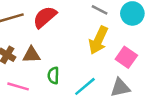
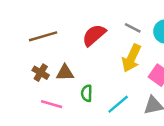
red semicircle: (45, 17) -> (94, 35), moved

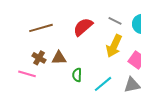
pink line: (52, 104) -> (27, 74), moved

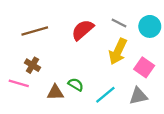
brown triangle: (59, 58) -> (55, 92), moved
green semicircle: (77, 75) -> (76, 85), turned 120

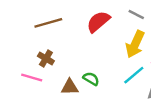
cyan line: (105, 95) -> (134, 75), moved

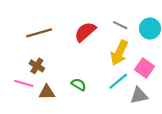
brown triangle: (70, 87) -> (47, 92), moved

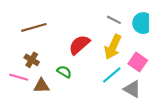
red semicircle: (85, 32) -> (79, 45), moved
green semicircle: (79, 85) -> (64, 72), moved
gray triangle: (139, 95) -> (132, 89), turned 42

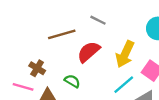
gray line: (114, 20) -> (98, 20), moved
brown line: (34, 27) -> (62, 34), moved

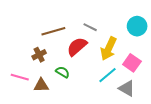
gray line: (98, 20) -> (90, 27), moved
brown cross: (37, 68) -> (39, 55), moved, turned 32

